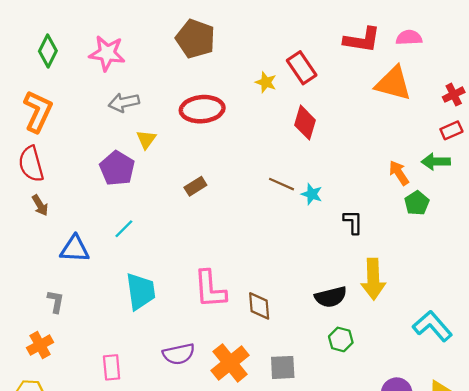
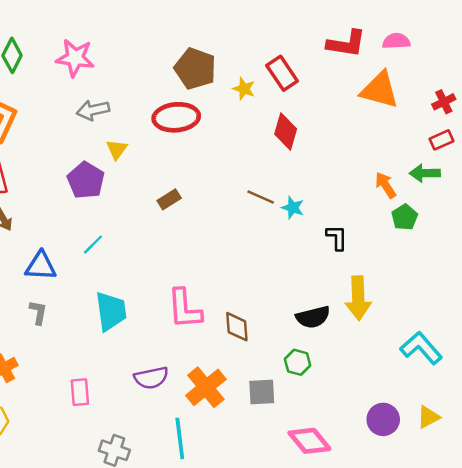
brown pentagon: (195, 39) -> (195, 69), moved
gray L-shape: (56, 301) -> (38, 312), moved
green hexagon: (341, 339) -> (298, 362), moved

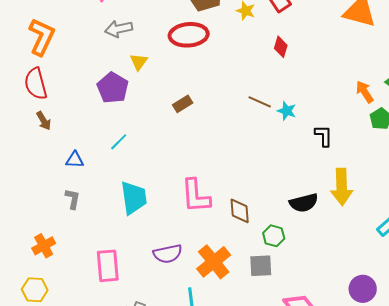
red diamond: (286, 132) -> (281, 47), size x0.7
blue triangle: (41, 266) -> (75, 160), size x0.7
green hexagon: (298, 362) -> (274, 236), moved
pink rectangle: (80, 392) -> (108, 266), size x1.4

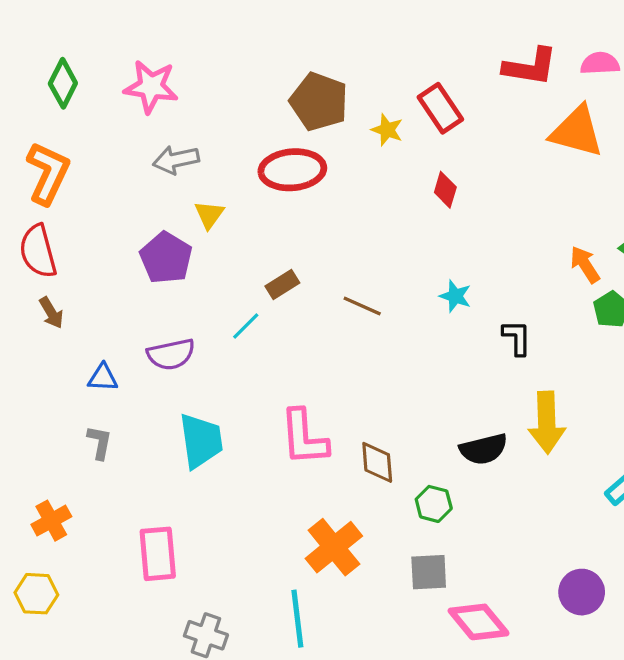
brown line: (260, 102) -> (362, 306), moved
cyan line: (119, 142) -> (246, 326), moved
purple semicircle: (168, 254) -> (171, 354), moved
gray square: (261, 266) -> (429, 572), moved

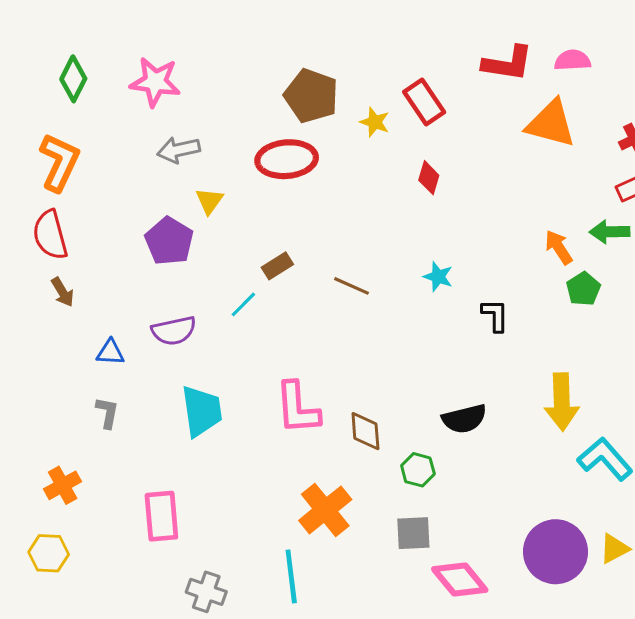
yellow arrow: (547, 422) -> (562, 402), moved
purple circle: (582, 592) -> (556, 552), size x1.5

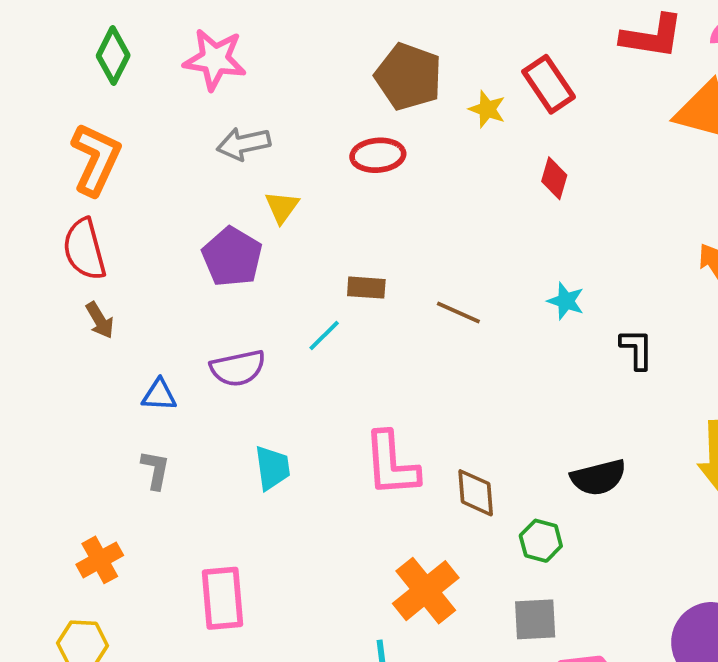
red ellipse: (287, 159) -> (378, 155), size x0.7
brown rectangle: (277, 266) -> (366, 288), turned 36
cyan trapezoid: (202, 411) -> (272, 468), size x0.7

